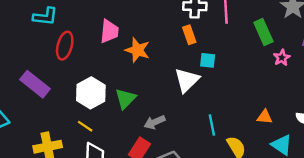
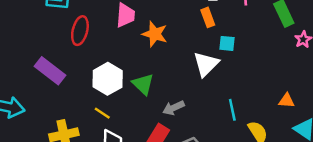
green triangle: (125, 99) -> (143, 84), turned -30

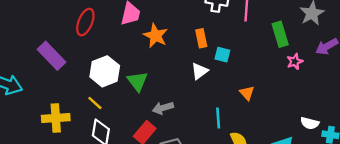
orange rectangle: (208, 17) -> (201, 38), moved
white triangle: (206, 64) -> (200, 71), size x0.7
orange triangle: (286, 101) -> (247, 93), moved, turned 35

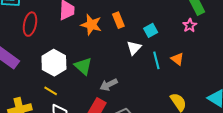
orange rectangle: (201, 38) -> (118, 20), moved
cyan square: (222, 55) -> (151, 30), turned -32
pink star: (295, 61) -> (190, 25), moved
cyan line: (218, 118) -> (156, 60), moved

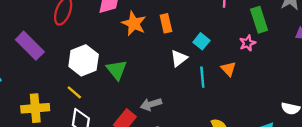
cyan square: (151, 30) -> (201, 41), turned -32
orange triangle: (177, 59) -> (228, 69), moved
gray arrow: (109, 85) -> (151, 104), moved

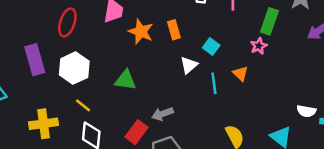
green rectangle: (259, 20) -> (269, 21), turned 40
purple rectangle: (30, 46) -> (35, 60), turned 32
white hexagon: (84, 60) -> (74, 68), moved
green triangle: (117, 70) -> (125, 80), turned -40

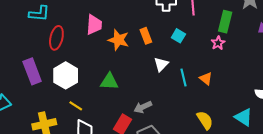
cyan square: (211, 47) -> (178, 36), moved
orange triangle: (240, 73) -> (206, 79), moved

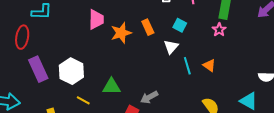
red ellipse: (56, 38) -> (22, 37), moved
orange star: (118, 40) -> (121, 33), turned -30
white triangle: (161, 64) -> (171, 47), moved
green triangle: (109, 82) -> (111, 87), moved

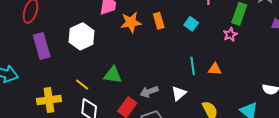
white triangle: (171, 47) -> (179, 93), moved
orange triangle: (209, 65) -> (215, 69), turned -40
white hexagon: (71, 71) -> (81, 36), moved

